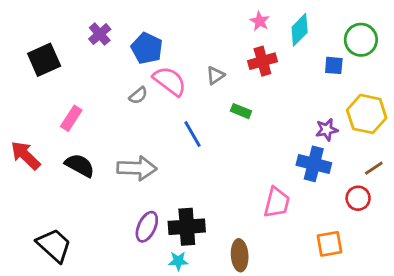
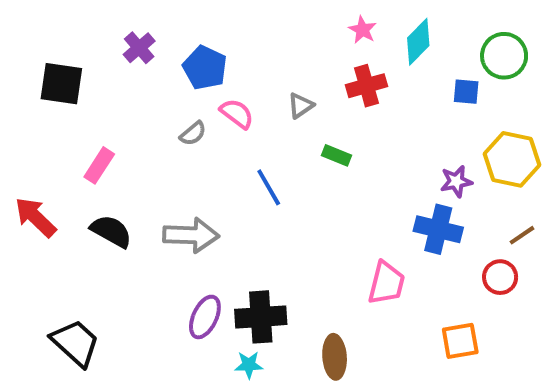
black square: (44, 60) -> (61, 84), turned 32
pink semicircle: (170, 81) -> (237, 114), size x0.7

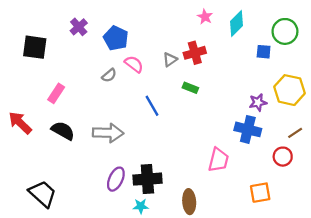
red cross: (366, 86) -> (195, 53), moved

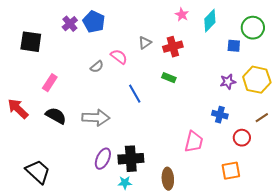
blue pentagon: (116, 38) -> (94, 22), moved
gray triangle: (170, 60) -> (145, 43), moved
purple star: (258, 102) -> (228, 82), moved
blue cross: (248, 129) -> (220, 115), size x0.7
red circle: (283, 157) -> (242, 138), moved

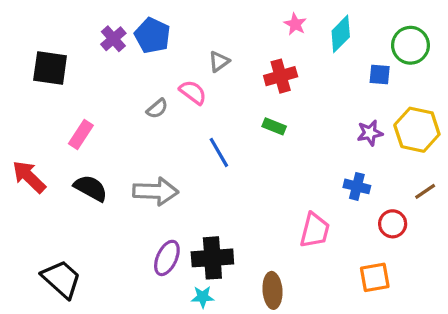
gray triangle: (145, 43) -> (219, 61), moved

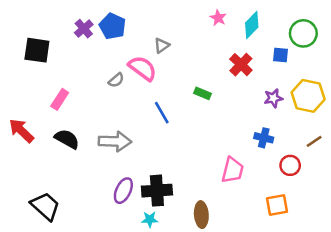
red cross: (281, 76) -> (241, 65), moved, turned -30
pink semicircle: (193, 92) -> (143, 68), size x1.4

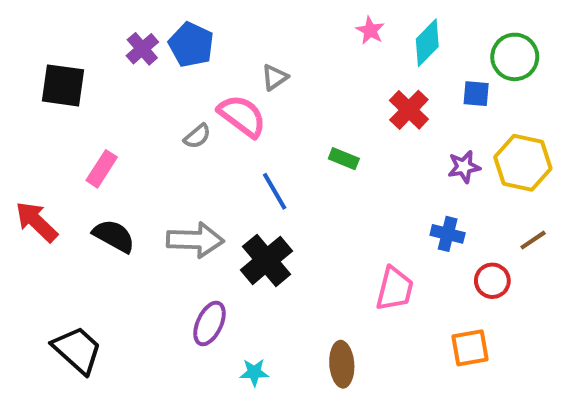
black cross: (157, 191) -> (266, 260), moved, turned -36

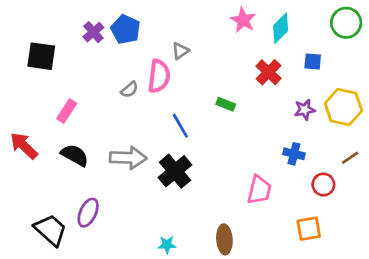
pink star: (370, 30) -> (243, 20), size x1.4
green circle: (515, 57) -> (346, 23), moved
pink semicircle: (242, 116) -> (159, 76), turned 60
purple ellipse: (209, 323) -> (88, 213), moved

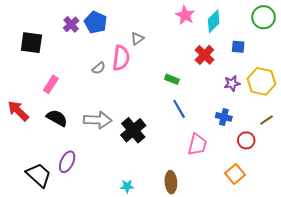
blue line: (180, 126) -> (179, 109), moved
orange square: (309, 229) -> (235, 174), turned -30

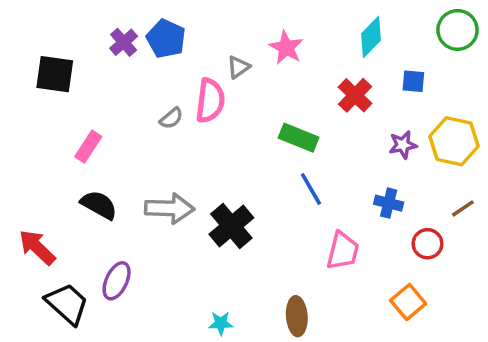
pink star: (185, 15) -> (286, 48), moved
green rectangle: (172, 79) -> (299, 138), size x1.5
red arrow: (18, 111) -> (37, 247), moved

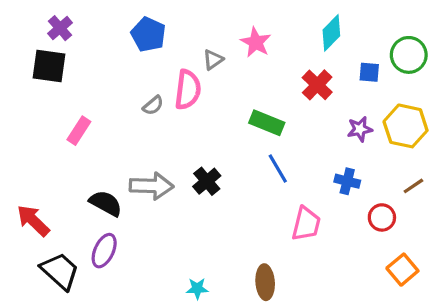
green circle: (458, 30) -> (409, 55), moved
purple cross: (124, 42) -> (60, 28), moved
black semicircle: (99, 205) -> (106, 203), moved
black cross: (231, 226) -> (207, 181), moved, size x0.7
orange square: (408, 302) -> (402, 270), moved

